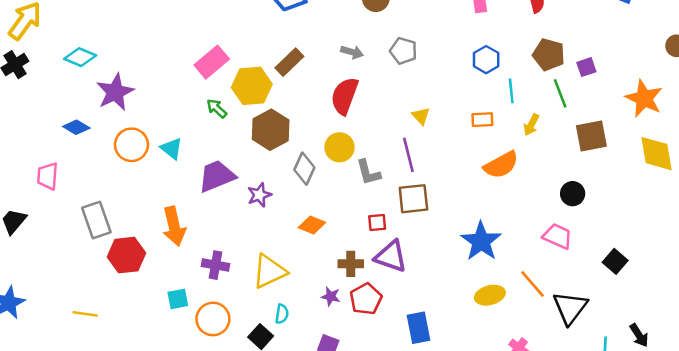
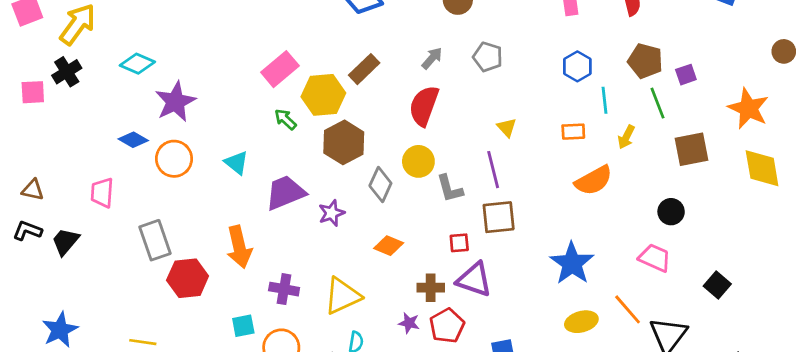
gray arrow: (352, 52) -> (432, 58), turned -65
orange circle: (131, 145) -> (174, 159), moved

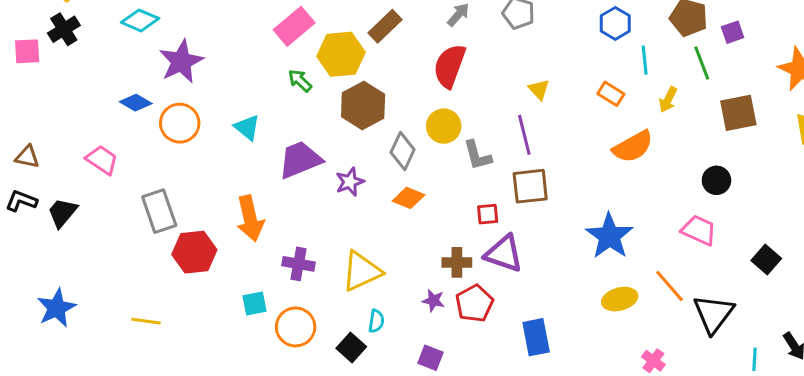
orange rectangle: (573, 132) -> (611, 94), turned 35
pink trapezoid: (102, 193) -> (102, 160), turned 120
orange diamond: (389, 246) -> (408, 198), moved

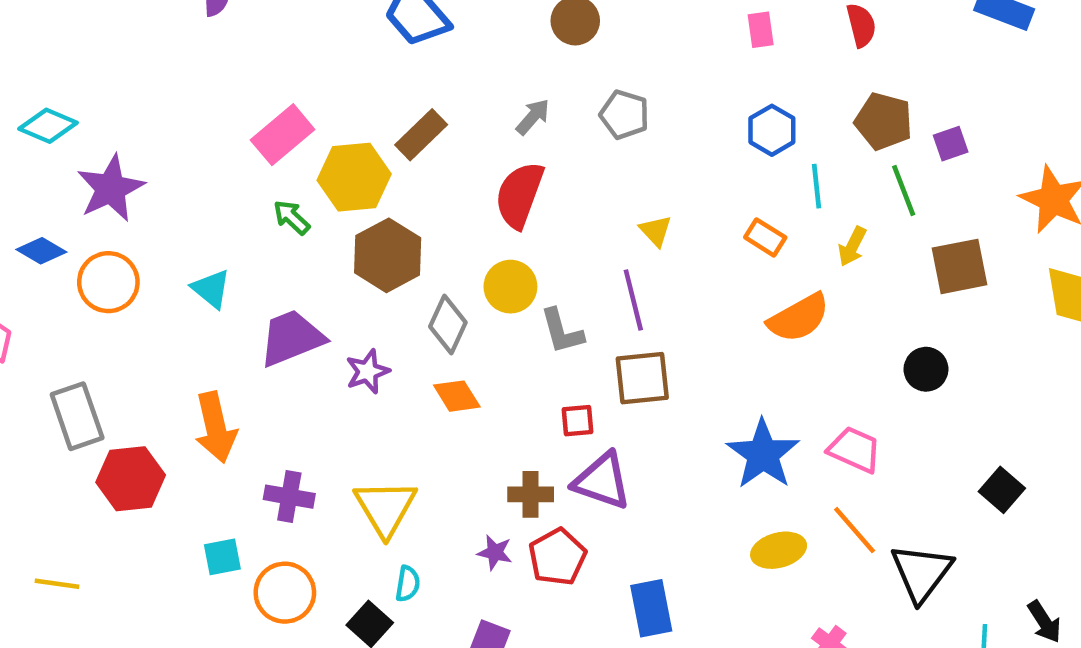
orange diamond: (408, 198) -> (457, 396), turned 36
pink trapezoid: (699, 230) -> (855, 450), moved
yellow triangle: (362, 271) -> (385, 508), turned -36

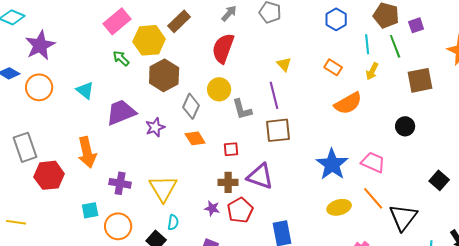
cyan line: (817, 186) -> (367, 44), moved
red square: (577, 421) -> (231, 149), moved

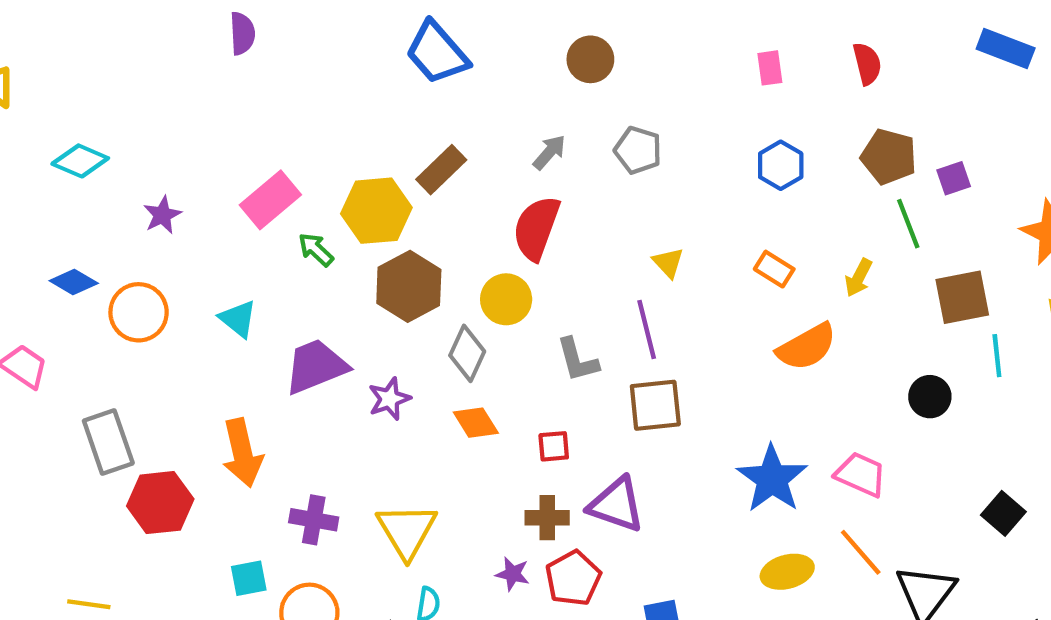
pink rectangle: (117, 21) -> (270, 200), moved
cyan line: (367, 44) -> (997, 356), moved
purple star: (40, 45) -> (162, 215), moved, size x0.6
yellow circle: (219, 89) -> (506, 299), moved

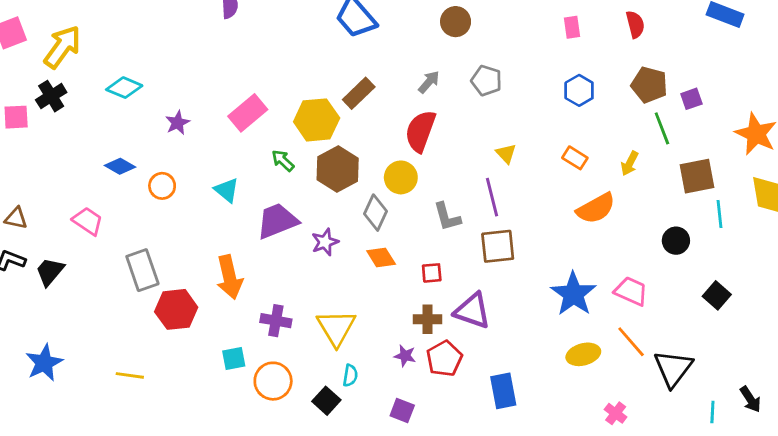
green arrow: (316, 250) -> (283, 161), moved
orange circle: (139, 312) -> (162, 186), size x0.7
black square: (1003, 513) -> (717, 295), moved

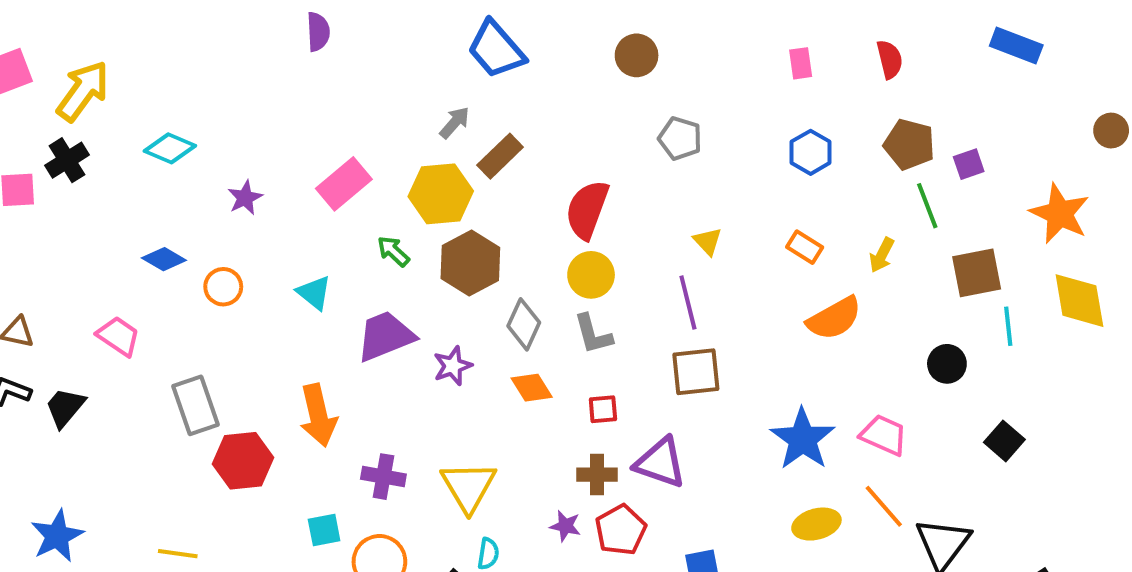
gray arrow: (429, 82) -> (455, 123), moved
yellow circle: (401, 177) -> (591, 275), moved
gray L-shape: (447, 217) -> (593, 334), moved

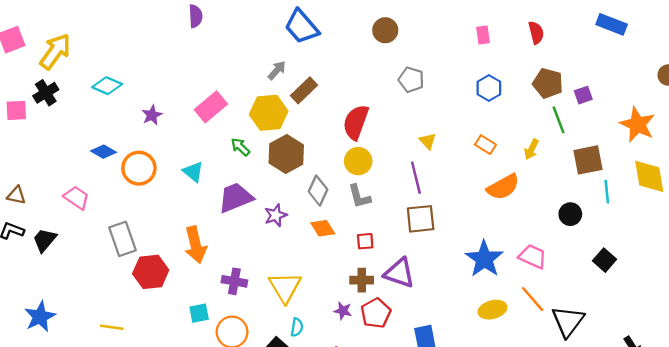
orange circle: (223, 287) -> (139, 168), size x1.5

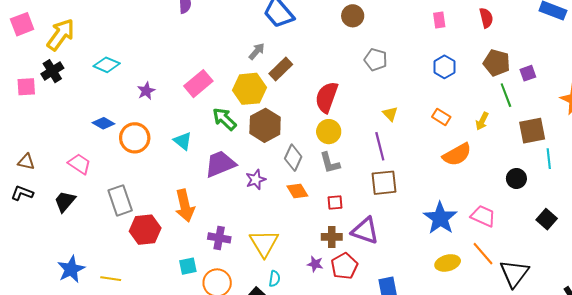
green arrow: (240, 147) -> (224, 119), size x1.4
black trapezoid: (45, 240) -> (65, 201), moved
blue star: (40, 317) -> (71, 269), moved

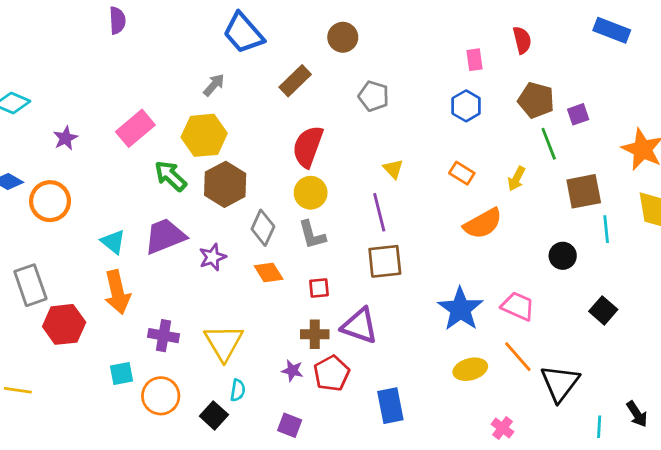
pink rectangle: (439, 20) -> (474, 60), moved
brown rectangle: (281, 69) -> (295, 81), moved
cyan triangle: (183, 141) -> (113, 242), moved

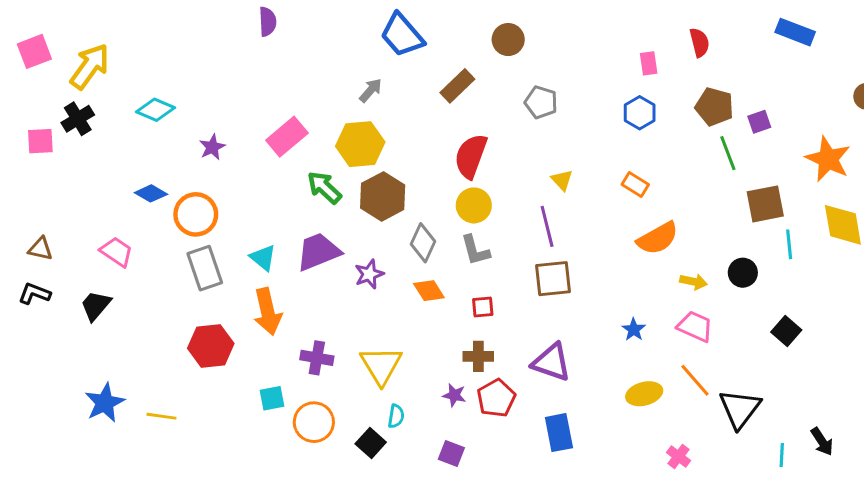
yellow arrow: (516, 179) -> (693, 282), moved, turned -105
gray rectangle: (30, 285) -> (205, 268), moved
blue star: (460, 309) -> (634, 329), size x0.5
purple triangle: (360, 326) -> (552, 362), moved

